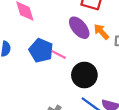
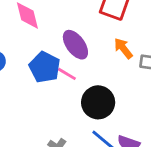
purple ellipse: (79, 28) -> (75, 45), moved

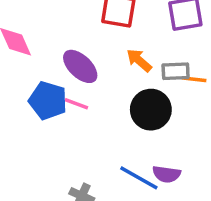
black circle: (98, 102) -> (151, 110), moved

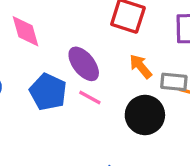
pink line: (76, 104) -> (90, 97), moved

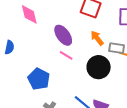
blue pentagon: (48, 92) -> (39, 79), moved

